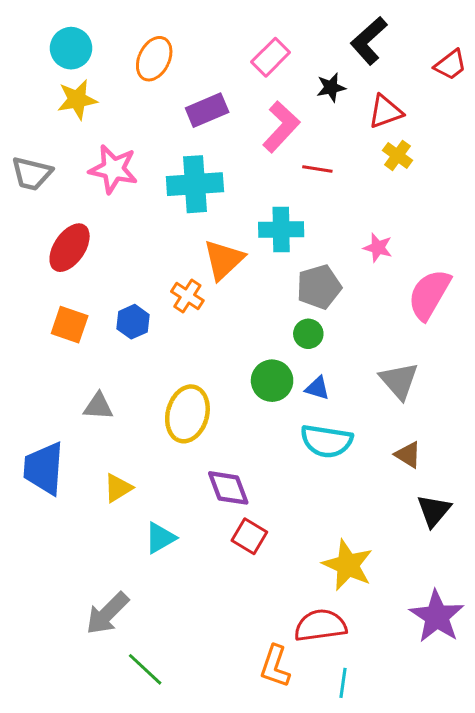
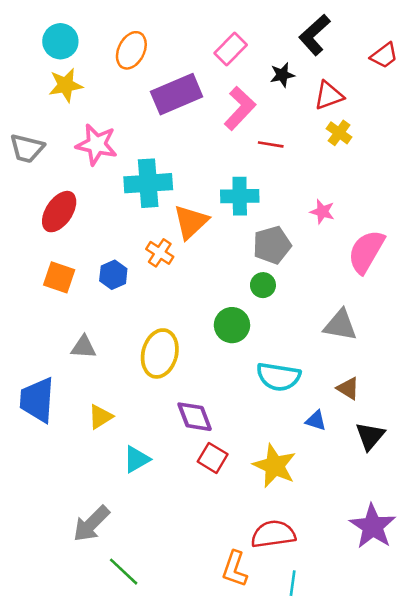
purple rectangle: (207, 110) -> (177, 94), size x1.4
cyan cross: (195, 184) -> (148, 183), moved
gray triangle: (399, 381) -> (340, 325), turned -39
blue triangle: (317, 388) -> (316, 421), moved
yellow star: (348, 565) -> (275, 466), moved

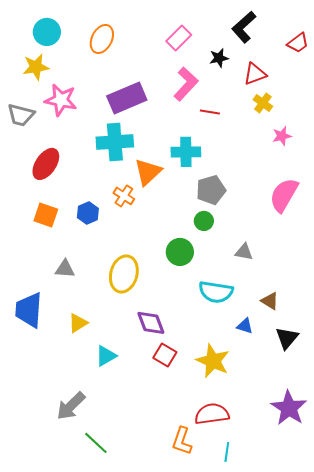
yellow star: (66, 85) -> (36, 67), moved
purple rectangle: (177, 94) -> (127, 98), moved
pink star: (97, 144) -> (61, 100), moved
pink star: (322, 212) -> (282, 136), moved, turned -30
gray triangle: (340, 325) -> (244, 252), moved, size x0.7

